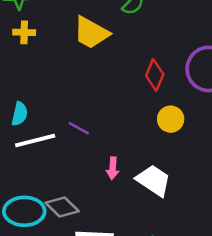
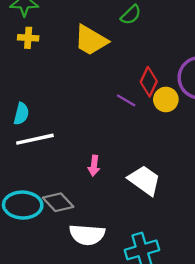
yellow circle: (171, 119) -> (166, 99), moved
purple line: (79, 128) -> (126, 100), moved
pink arrow: (113, 168) -> (94, 166), moved

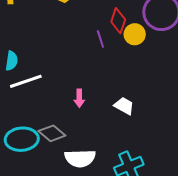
purple line: (126, 100) -> (100, 39), turned 48
white trapezoid: (144, 180) -> (124, 106), size x0.7

